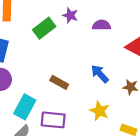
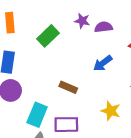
purple star: (70, 15) -> (82, 21), moved
blue arrow: (100, 74) -> (103, 63), moved, turned -78

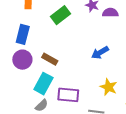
blue arrow: (103, 63) -> (100, 53), moved
brown rectangle: (68, 87) -> (50, 59), moved

